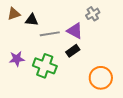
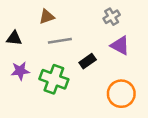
brown triangle: (14, 14) -> (47, 17), moved
black triangle: (32, 20) -> (14, 38), moved
purple triangle: (75, 31) -> (120, 46), moved

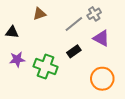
gray line: (60, 41) -> (74, 24), moved, turned -30

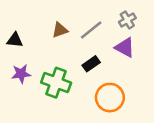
brown triangle: (39, 14) -> (60, 30), moved
gray cross: (94, 14) -> (127, 20), moved
orange circle: (102, 79) -> (110, 98), moved

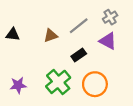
brown triangle: (60, 30) -> (51, 35), moved
purple star: (21, 74) -> (18, 85), moved
green cross: (56, 83) -> (58, 82), moved, turned 30

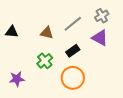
brown triangle: (51, 35) -> (47, 33), turned 32
green cross: (58, 82) -> (45, 61), moved, size x0.7
orange circle: (95, 84) -> (73, 78), moved

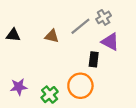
gray cross: (102, 16) -> (104, 17), moved
black rectangle: (73, 51) -> (94, 59), moved, turned -48
green cross: (45, 61) -> (50, 95), moved

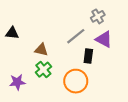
gray line: (80, 26) -> (76, 36), moved
brown triangle: (52, 36) -> (41, 50), moved
green cross: (50, 95) -> (43, 70), moved

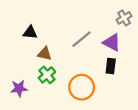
gray cross: (98, 16) -> (124, 18), moved
black triangle: (12, 33) -> (30, 32), moved
black rectangle: (88, 56) -> (111, 66), moved

